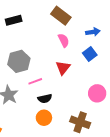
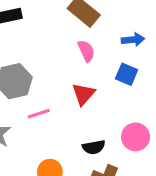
blue square: (90, 54) -> (127, 74), turned -32
black semicircle: (45, 98) -> (94, 147), moved

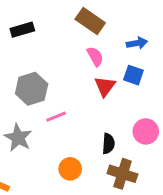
red triangle: (83, 94) -> (105, 86), moved
black semicircle: (94, 147) -> (108, 144), turned -72

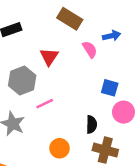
pink semicircle: (95, 56) -> (90, 49), moved
blue square: (133, 75) -> (110, 88), moved
red triangle: (105, 86) -> (49, 57), moved

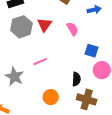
pink semicircle: (90, 49) -> (72, 29), moved
gray hexagon: (22, 81) -> (21, 27), moved

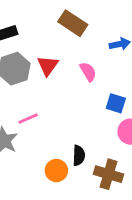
pink line: (40, 62) -> (28, 119), moved
black semicircle: (76, 79) -> (79, 155), moved

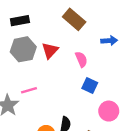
blue square: (116, 103) -> (90, 85), moved

